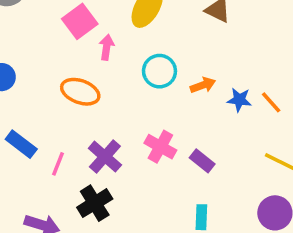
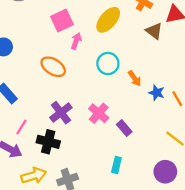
orange arrow: (203, 85) -> (135, 78), turned 63
pink line: (58, 164) -> (21, 127), moved
black cross: (95, 203) -> (48, 142), turned 35

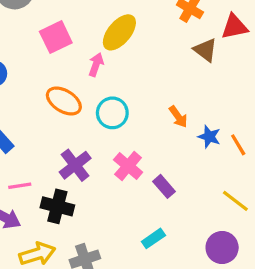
pink square: (62, 20) -> (56, 37), moved
yellow ellipse: (108, 20) -> (119, 32), moved
cyan circle: (108, 64) -> (112, 113), moved
pink line: (21, 127) -> (20, 186), turned 49
cyan rectangle: (116, 165) -> (153, 238), turned 42

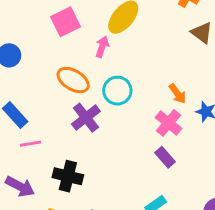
purple cross: (75, 165) -> (86, 118), moved
pink cross: (128, 166) -> (168, 123), moved
pink line: (20, 186) -> (30, 144), moved

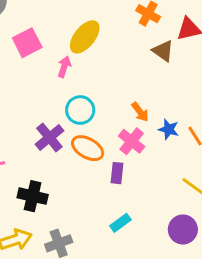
orange ellipse: (73, 80) -> (88, 148), moved
purple rectangle: (165, 157) -> (117, 173), moved, turned 48

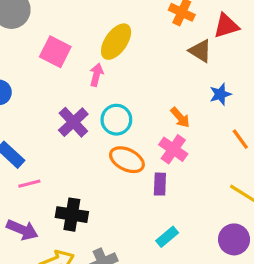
pink square: (27, 43) -> (55, 52), turned -32
blue star: (169, 129) -> (220, 94), moved, turned -30
purple cross: (49, 137) -> (73, 122), moved

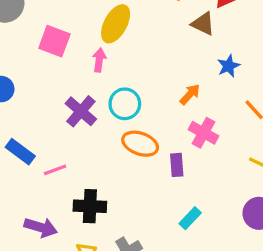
orange arrow: (180, 117) -> (190, 94), turned -90
pink cross: (173, 149) -> (203, 133), moved
pink line: (29, 184) -> (55, 170), moved

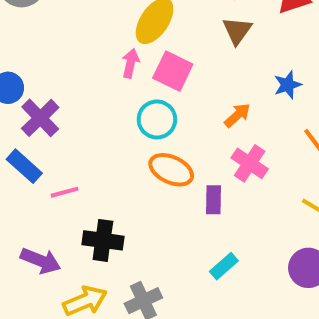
brown triangle: (203, 24) -> (237, 31), moved, turned 35
pink square: (54, 41) -> (173, 71), moved
purple cross: (81, 111) -> (40, 118), moved

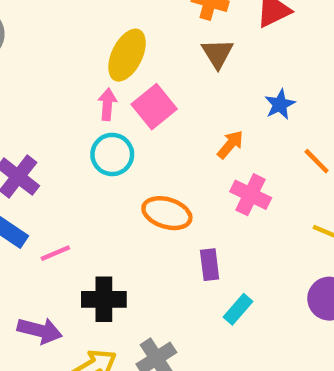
pink square: (173, 71) -> (154, 107), turned 33
cyan circle: (157, 119) -> (112, 154), moved
purple rectangle: (214, 200) -> (210, 265), moved

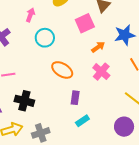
pink arrow: (107, 104) -> (30, 15), moved
blue star: (280, 104) -> (125, 35), size x1.5
pink square: (154, 107) -> (85, 23), moved

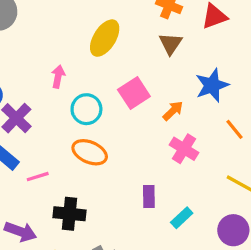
pink square: (85, 23) -> (134, 93), moved
orange ellipse: (62, 70) -> (90, 152), moved
cyan rectangle: (82, 121) -> (182, 218), moved

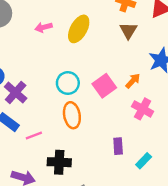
pink arrow: (58, 77) -> (44, 27), moved, turned -112
pink square: (134, 93) -> (104, 86), moved
orange ellipse: (90, 152) -> (72, 115), turned 60

